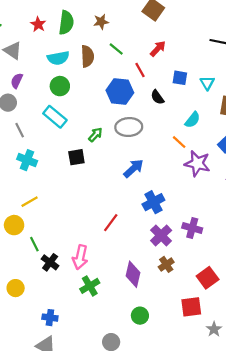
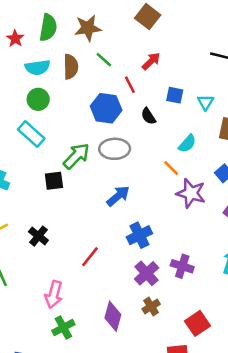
brown star: (101, 22) -> (88, 28), size x1.5
red star: (38, 24) -> (15, 38), moved
green arrow: (95, 135) -> (76, 156), size x1.6
black cross: (50, 262) -> (38, 236), moved

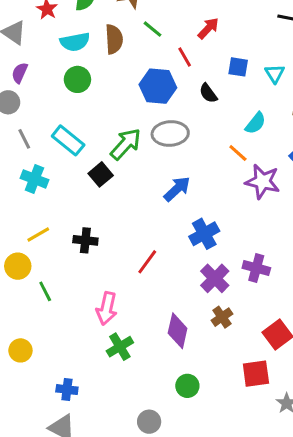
cyan rectangle: (31, 134) -> (68, 140), moved
black square: (54, 181) -> (101, 174), turned -30
black cross: (38, 236) -> (85, 240), turned -30

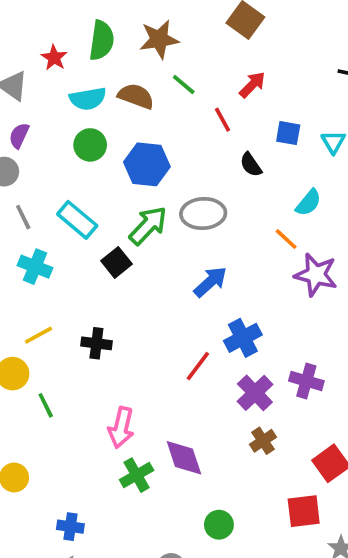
brown semicircle: (114, 39) -> (136, 96), turned -68
blue hexagon: (158, 86) -> (147, 164), moved
red line: (147, 262) -> (198, 366), moved
purple diamond: (178, 331) -> (184, 458), moved, turned -32

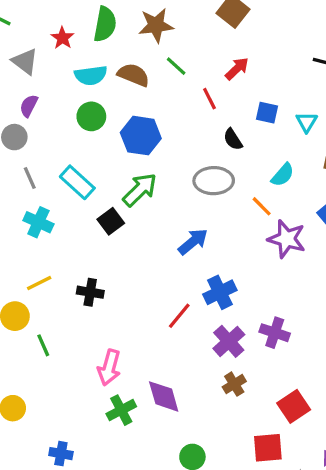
gray ellipse: (203, 214) -> (214, 181), moved

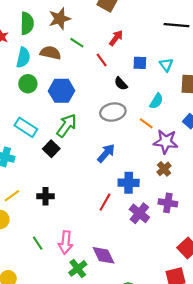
cyan semicircle: (91, 75) -> (23, 58), turned -60
blue cross: (220, 292) -> (129, 183), turned 36
green line: (43, 345) -> (38, 243), moved
brown cross: (234, 384) -> (164, 169), moved

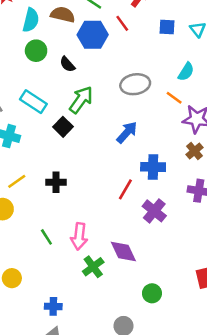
black semicircle: (121, 84) -> (67, 64), moved
blue hexagon: (62, 91) -> (93, 35), moved
purple cross: (139, 213) -> (154, 211), moved

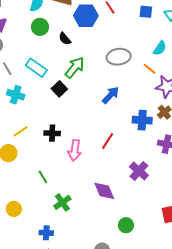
blue cross: (153, 167) -> (142, 120), moved
purple cross: (154, 211) -> (139, 171), moved
pink arrow: (79, 236) -> (75, 150), moved
green cross: (93, 267) -> (62, 202), moved

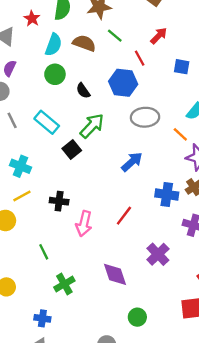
blue hexagon: (86, 16) -> (123, 83), moved
cyan cross: (16, 95) -> (20, 166), moved

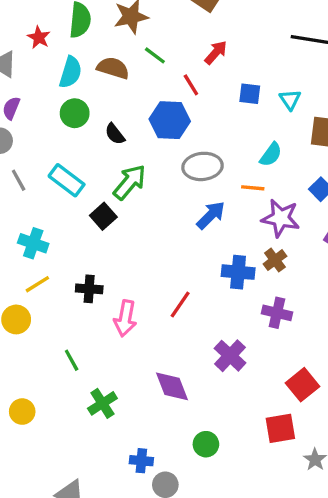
orange line: (180, 134) -> (253, 188), turned -35
blue arrow: (132, 162) -> (211, 215), moved
blue cross: (42, 318) -> (141, 461), moved

